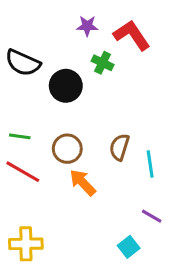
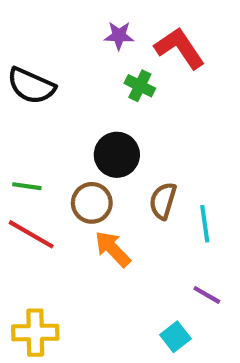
black circle: (66, 86) -> (117, 155), moved

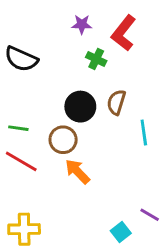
red L-shape: (180, 48) -> (124, 33), turned -108
brown semicircle: (163, 201) -> (116, 102), moved
cyan line: (205, 224) -> (144, 133), moved
purple line: (207, 295) -> (150, 215), moved

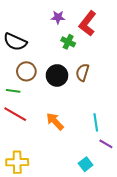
cyan line: (144, 133) -> (96, 122), moved
brown circle: (63, 140) -> (26, 71), moved
purple line: (150, 215) -> (106, 144), moved

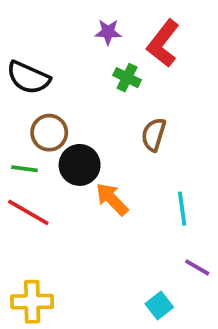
black circle: (57, 75) -> (80, 165), moved
orange arrow: (55, 121) -> (112, 199), moved
cyan line: (96, 122) -> (182, 209), moved

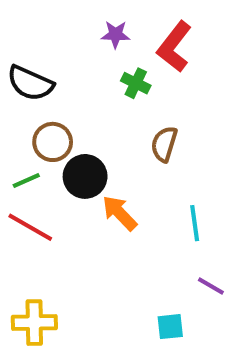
green line: (25, 169) -> (26, 181), turned -32
cyan square: (159, 305) -> (170, 327), turned 32

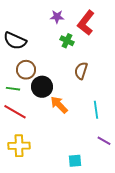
green line: (26, 181) -> (13, 89), turned 32
yellow cross: (34, 323) -> (19, 146), moved
cyan square: (170, 327) -> (75, 161), moved

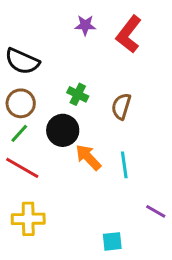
green cross: (67, 41) -> (78, 94), moved
brown circle: (26, 70) -> (21, 103), moved
green line: (13, 89) -> (19, 133), turned -56
cyan line: (96, 110) -> (124, 165), moved

